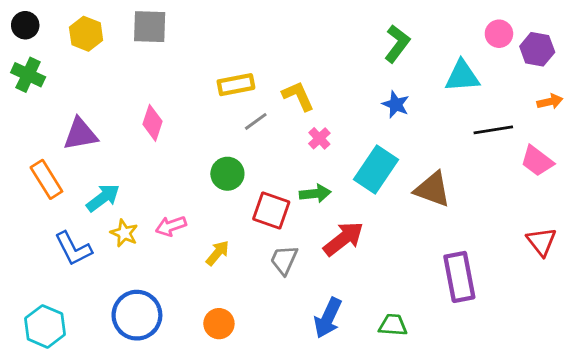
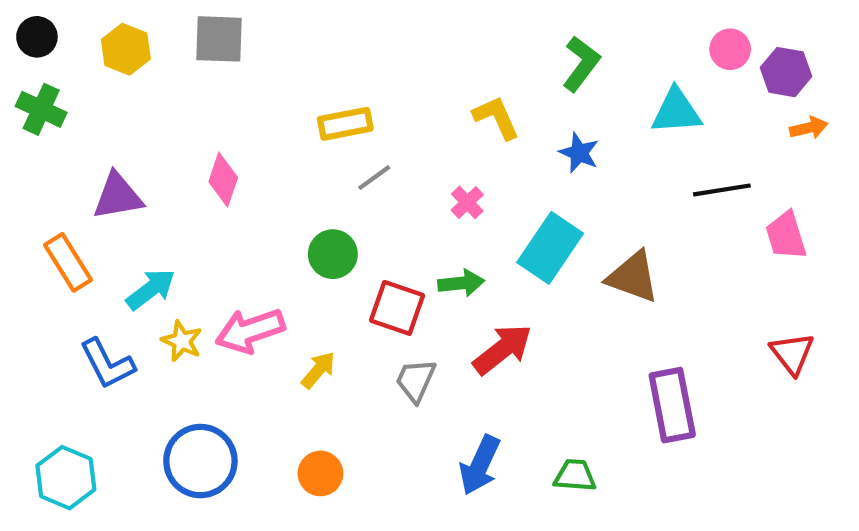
yellow L-shape: (298, 96) -> (496, 118), moved
orange arrow: (550, 102) -> (809, 128), moved
pink trapezoid: (537, 161) -> (786, 235), turned 36
pink arrow: (171, 226) -> (250, 331), size x1.5

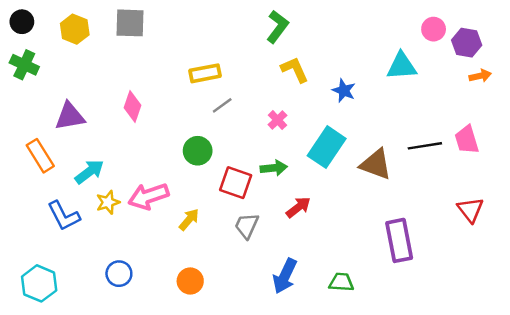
green L-shape: (581, 64) -> (277, 27), moved
black line: (722, 190) -> (425, 146), moved
yellow star: (182, 341) -> (108, 202), turned 30
red arrow: (503, 349) -> (298, 207), size x0.7
blue circle: (200, 461) -> (119, 274), size x0.6

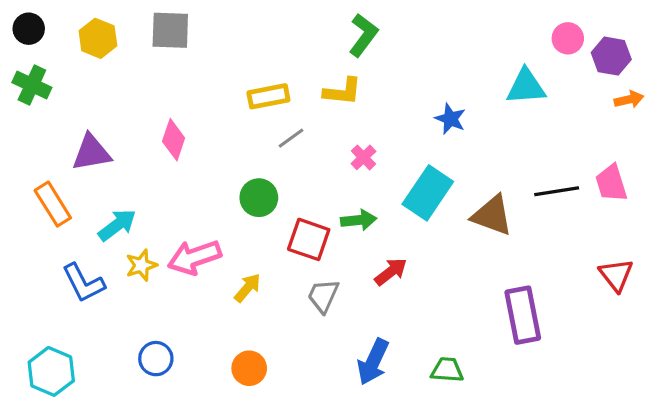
yellow L-shape: (295, 70) -> (343, 91), moved, turned 120

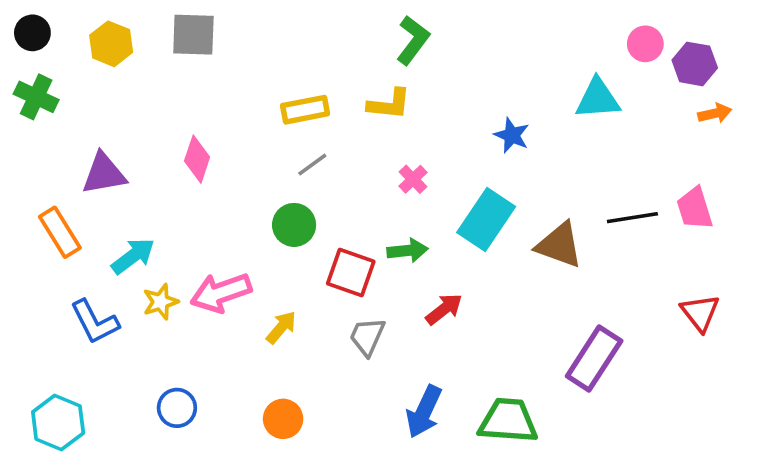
gray line: (291, 138) -> (312, 165), moved
purple rectangle: (523, 315) -> (594, 358), turned 44
green trapezoid: (447, 370) -> (508, 421), size x1.6

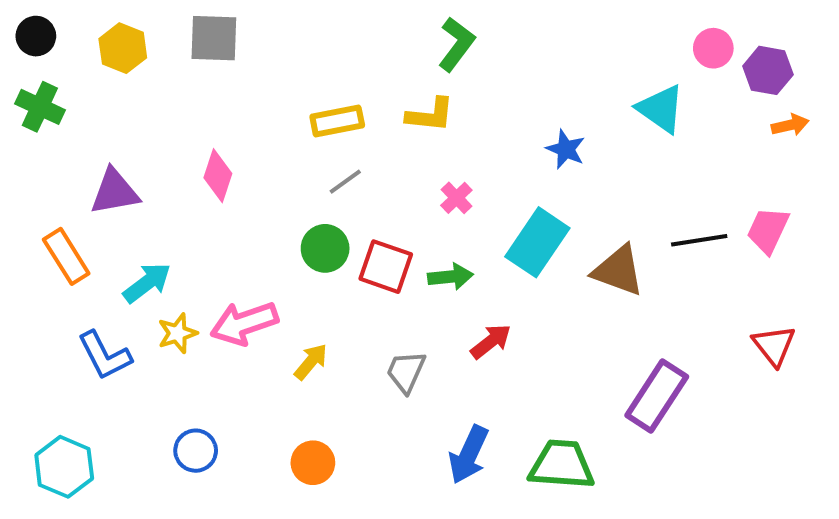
cyan triangle: (598, 99) -> (661, 109), turned 39
pink trapezoid: (695, 208) -> (768, 230), turned 42
red square: (351, 273) -> (386, 267), moved

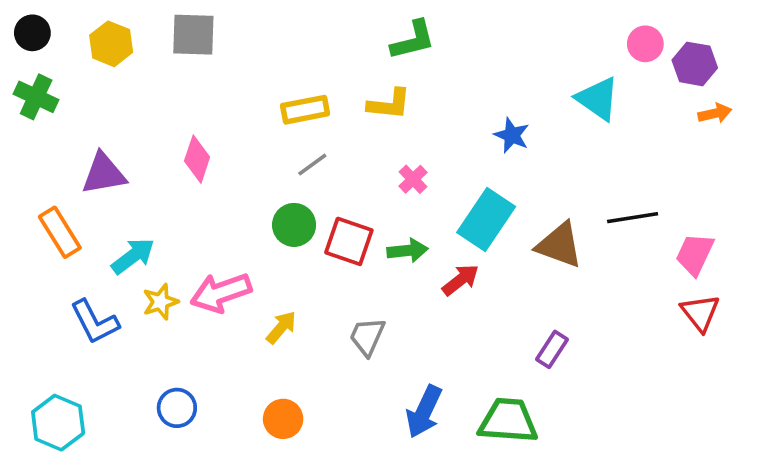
green L-shape: (456, 44) -> (413, 40), turned 39
pink trapezoid: (768, 230) -> (695, 254), moved
red arrow: (491, 341) -> (461, 280), moved
purple rectangle: (657, 396) -> (552, 349), moved, size x0.6

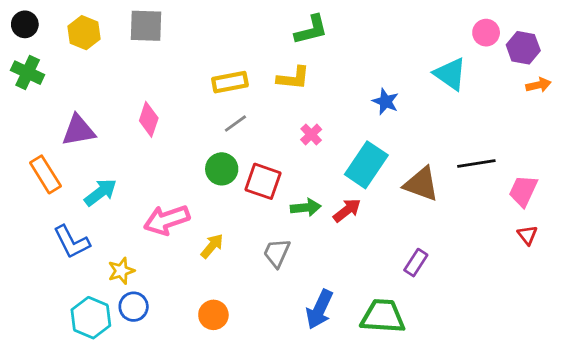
green arrow: (407, 251) -> (306, 207), moved
yellow star: (160, 302) -> (121, 271), moved
red triangle: (700, 313) -> (527, 235), size x0.7
cyan hexagon: (58, 423) -> (91, 318), moved

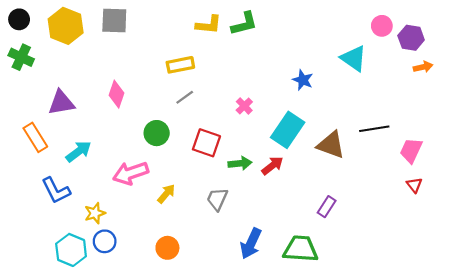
yellow hexagon: (84, 33) -> (66, 26), size x1.4
yellow L-shape: (293, 78) -> (209, 25), moved
green circle: (222, 169) -> (157, 133), moved

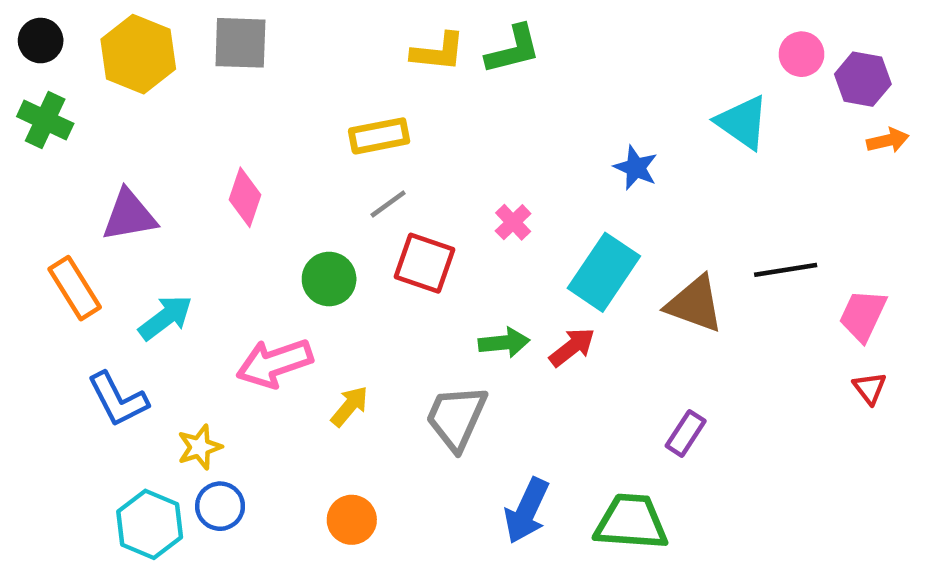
red square: (206, 143) -> (424, 263), moved
gray trapezoid: (217, 199) -> (456, 418), size x1.4

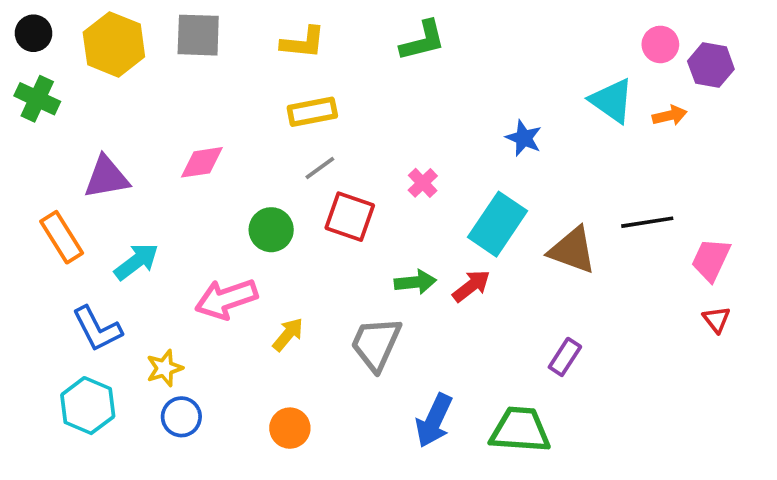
yellow L-shape: (438, 52) -> (303, 43), moved
orange arrow: (888, 140) -> (670, 116), moved
pink diamond: (245, 197) -> (202, 162), turned 63
cyan hexagon: (150, 524) -> (88, 406), moved

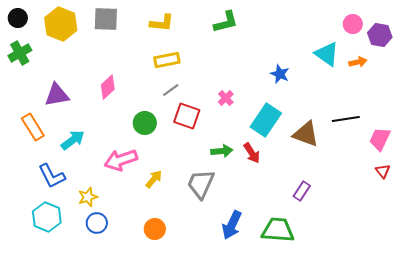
green cross: (37, 99) -> (20, 53), turned 35
pink diamond: (202, 162) -> (108, 87), turned -35
red arrow: (471, 286) -> (252, 153), turned 95

